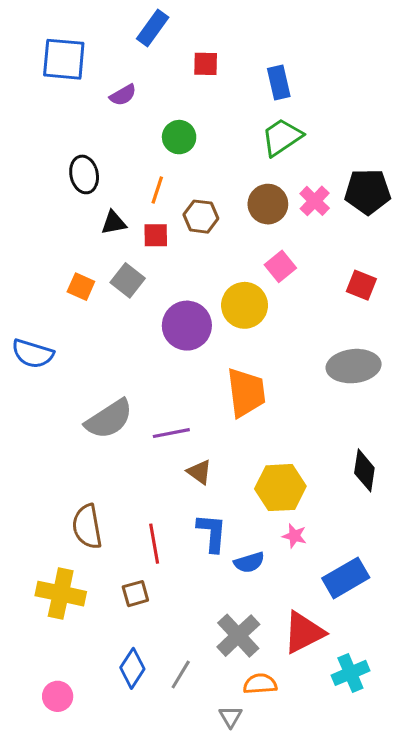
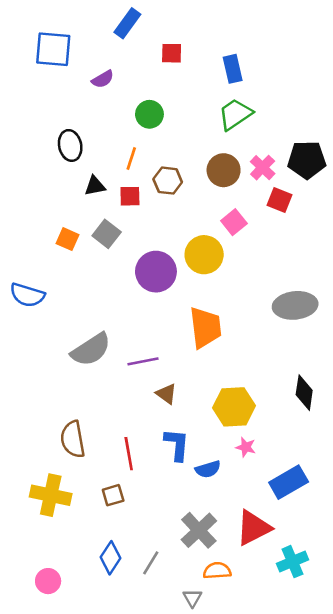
red square: (361, 285) -> (279, 200), moved

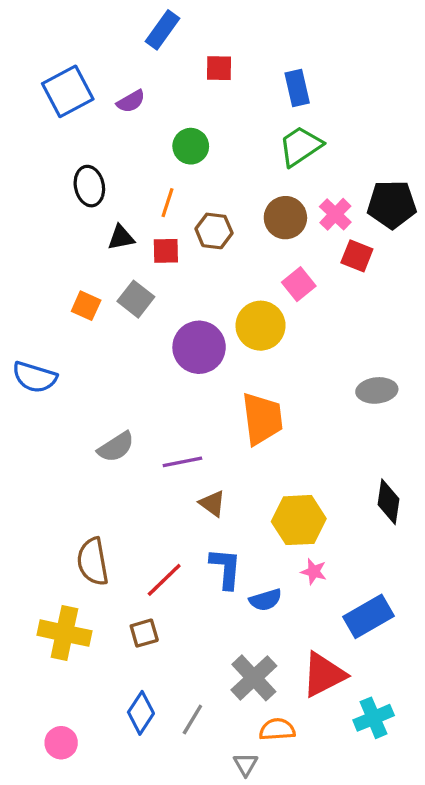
blue square: (53, 49) -> (68, 91), moved, turned -33
gray ellipse: (295, 305) -> (377, 390), size x0.7
gray semicircle: (91, 350) -> (116, 447), size x0.7
red line: (129, 454) -> (164, 580), turned 56

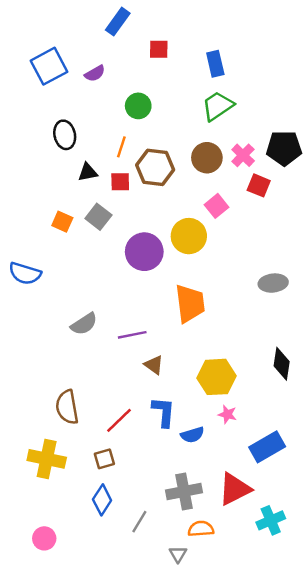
brown hexagon: (214, 231) -> (155, 167), size x1.4
gray cross: (254, 678) -> (184, 491), turned 32
blue diamond: (141, 713) -> (102, 500), moved

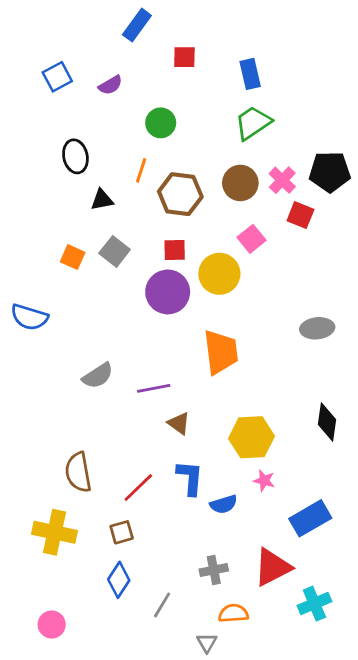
blue square: (49, 66) -> (57, 77), size x0.7
red square: (120, 182) -> (175, 250), moved
gray cross: (184, 491) -> (214, 570), size x0.7

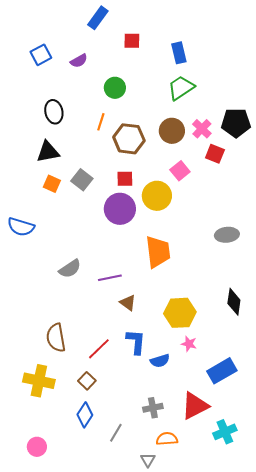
black triangle: (102, 200) -> (48, 152), moved, size x1.4
brown square: (122, 532) -> (87, 381), turned -30

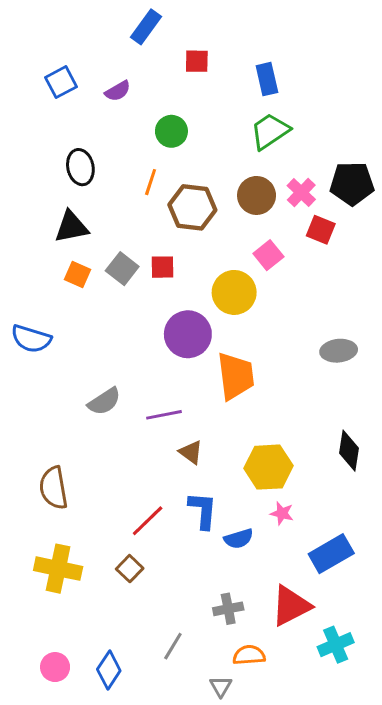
red square: (125, 179) -> (162, 267), moved
purple circle: (120, 209) -> (188, 334), moved
brown semicircle: (56, 338) -> (54, 488), moved
blue diamond: (85, 415) -> (109, 670), moved

